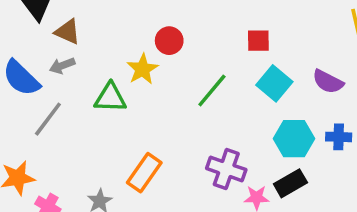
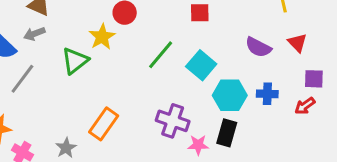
cyan square: (274, 83) -> (201, 65), moved
green triangle: (110, 98) -> (75, 61), turned -40
black rectangle: (290, 183) -> (227, 133), turned -44

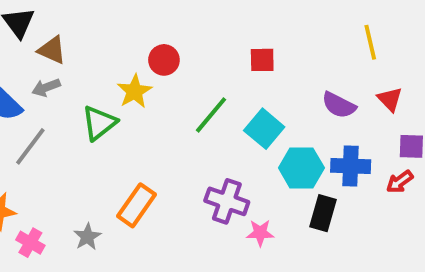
blue cross: (267, 94) -> (351, 166), size x1.4
black rectangle: (227, 133) -> (323, 213), moved

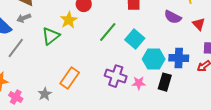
purple semicircle: (339, 105) -> (173, 17), moved
pink star: (260, 233) -> (139, 83), moved

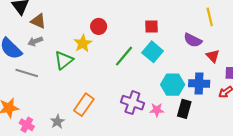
red triangle: (199, 24) -> (213, 56), moved
cyan square: (135, 39) -> (153, 52), moved
gray line: (16, 48) -> (27, 73), turned 70

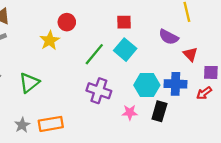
green triangle: (64, 60) -> (29, 83), moved
purple cross: (132, 103) -> (99, 91), moved
orange rectangle: (84, 105) -> (51, 124), moved, turned 45

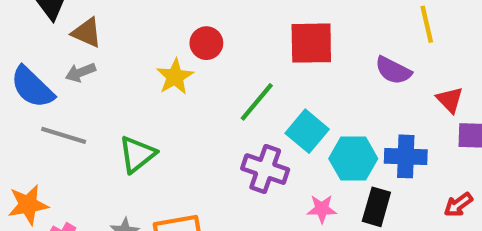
red square: (124, 22) -> (311, 43), size x1.6
cyan square: (125, 50) -> (307, 131), moved
red triangle: (190, 54) -> (450, 100), moved
red arrow: (204, 93) -> (458, 205), moved

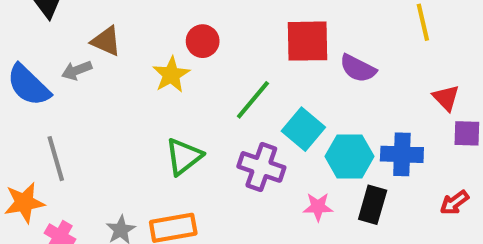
brown triangle: (87, 33) -> (106, 41), moved
purple semicircle: (393, 70) -> (358, 68), moved
gray line: (64, 135) -> (56, 159), moved, turned 57
green triangle: (137, 154) -> (184, 156), moved

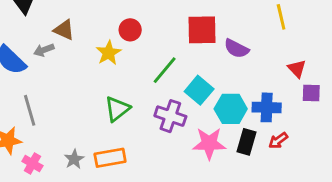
red arrow: (454, 203) -> (278, 141), moved
pink star: (318, 207) -> (209, 143), size x1.6

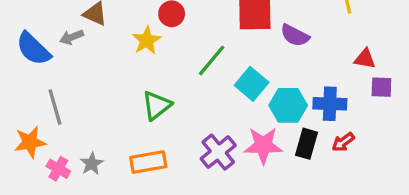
red triangle: (297, 69) -> (365, 59), turned -36
purple cross: (170, 116) -> (218, 152), moved, turned 32
gray star: (74, 159) -> (92, 164), moved

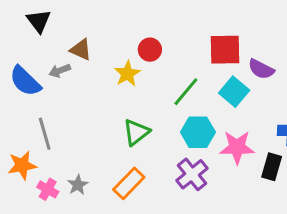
cyan square: (252, 84) -> (234, 92), moved
cyan hexagon: (288, 105) -> (198, 132), moved
pink star: (263, 145) -> (237, 147), moved
orange rectangle: (148, 162) -> (129, 183), turned -36

